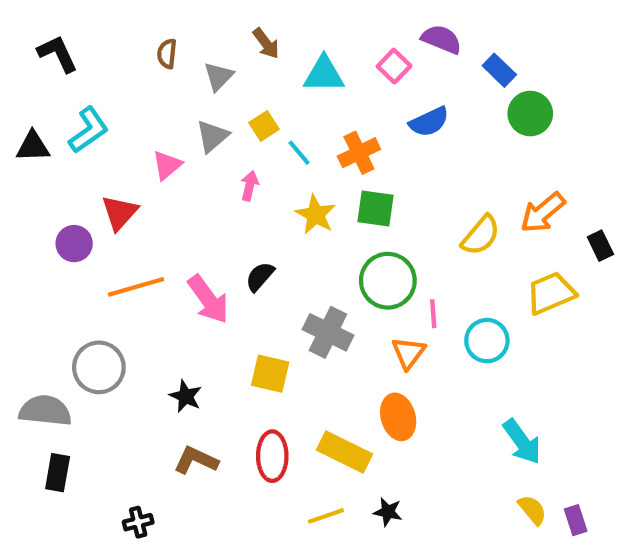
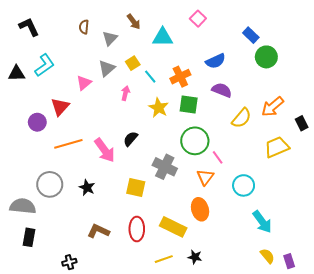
purple semicircle: (441, 39) -> (222, 90), moved
pink square: (394, 66) -> (198, 19), moved
pink line: (433, 314) -> (218, 157), turned -32
cyan circle: (487, 341) -> (244, 185), moved
black star: (186, 396) -> (87, 188), moved

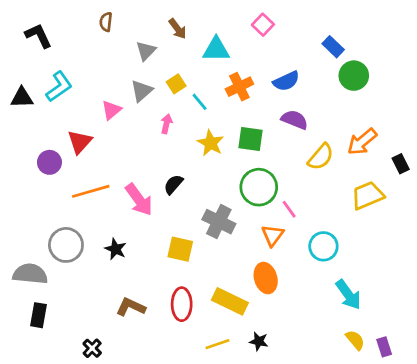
brown semicircle: (84, 27) -> (106, 22), moved
orange cross: (180, 77) -> (239, 87), moved
black cross: (69, 262) -> (92, 348), turned -32

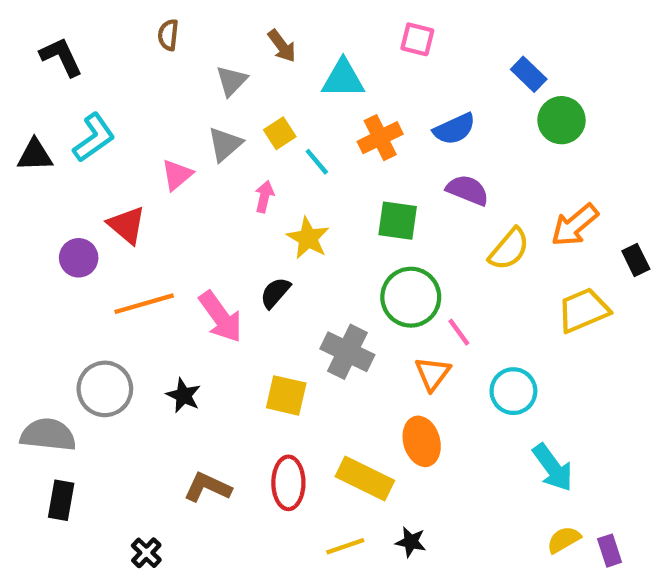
pink square: (263, 25) -> (417, 39), turned -30
red triangle: (80, 142) -> (127, 225), turned -32
yellow star: (211, 143) -> (308, 238), moved
yellow semicircle: (355, 340) -> (564, 540), turned -80

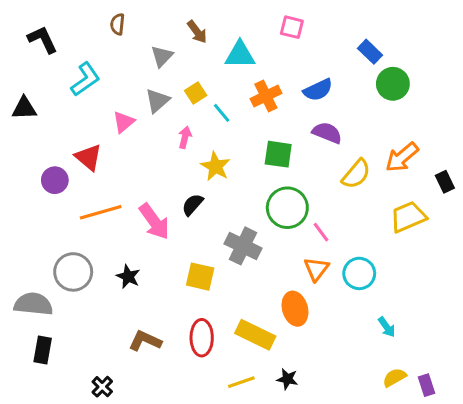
cyan L-shape: (94, 138) -> (85, 79), moved
orange triangle: (433, 374) -> (316, 269), moved
cyan arrow: (553, 468) -> (387, 327), size x0.6

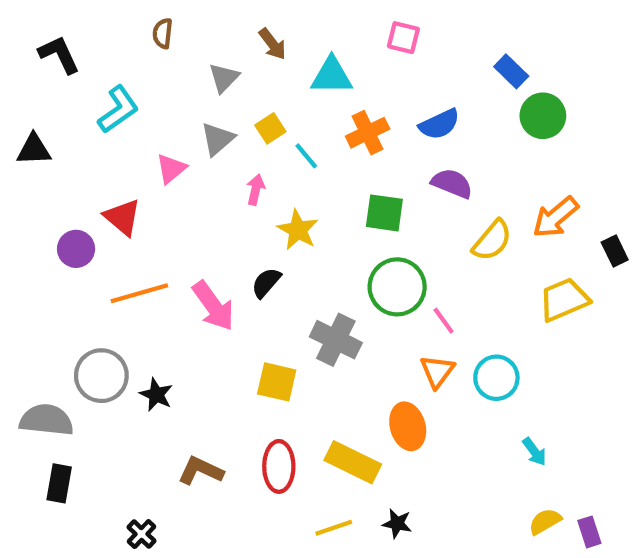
black star: (128, 277) -> (156, 395), moved

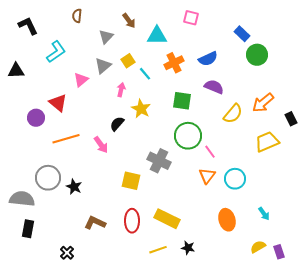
black semicircle: (266, 283) -> (117, 124), moved
pink arrow: (213, 306) -> (101, 145), size x0.7
orange ellipse: (408, 426) -> (227, 220), moved
cyan arrow: (534, 452) -> (264, 214), moved

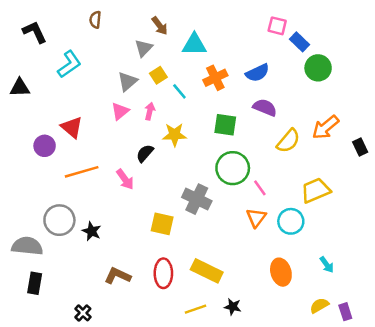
pink square: (191, 18) -> (277, 26), moved
gray triangle: (106, 37) -> (144, 48), moved
pink triangle: (81, 80) -> (120, 111), moved
yellow star: (141, 109) -> (175, 135), turned -30
yellow trapezoid: (267, 142) -> (316, 190), moved

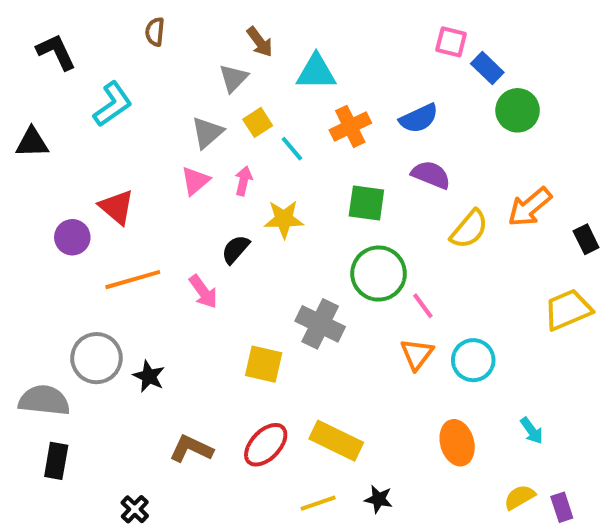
yellow trapezoid: (316, 190) -> (568, 310), moved
red ellipse: (163, 273) -> (266, 445), turned 44

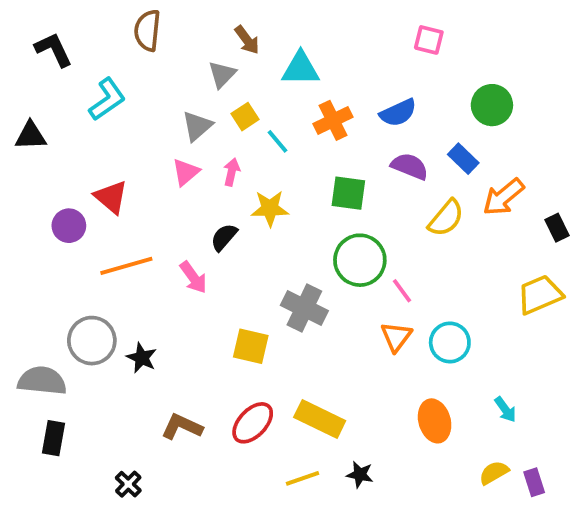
brown semicircle: (155, 32) -> (147, 30), size x1.5
blue rectangle: (487, 68) -> (463, 159), moved

